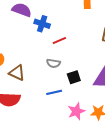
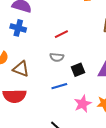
blue cross: (42, 24) -> (18, 28), moved

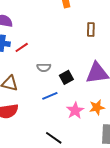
red line: (61, 34) -> (22, 47), moved

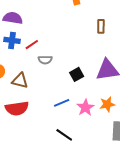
gray semicircle: (44, 68) -> (45, 60), moved
blue line: (50, 96) -> (62, 103), moved

